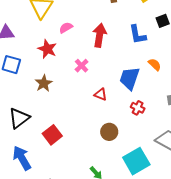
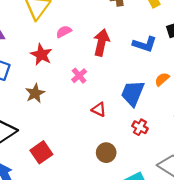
blue L-shape: (138, 35) -> (145, 44), turned -65
orange semicircle: (155, 65) -> (162, 79), turned -88

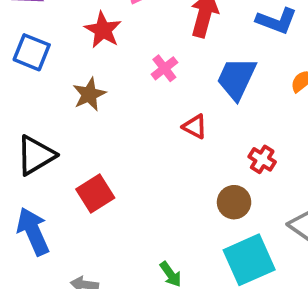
blue trapezoid: (133, 93) -> (236, 78), moved
brown circle: (106, 153) -> (234, 202), moved

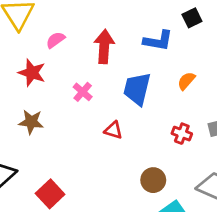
brown star: (89, 94) -> (31, 122), turned -30
red cross: (262, 159) -> (182, 134), moved

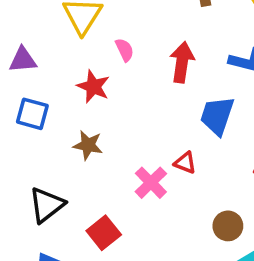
pink semicircle: (55, 40) -> (125, 50), turned 96
pink cross: (83, 92) -> (151, 183), moved, size x1.4

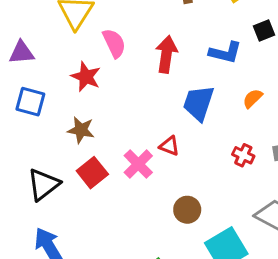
pink semicircle: (125, 50) -> (114, 43), size x1.4
brown circle: (228, 226) -> (187, 210), moved
red square: (104, 233) -> (92, 173), moved

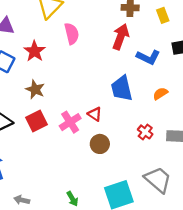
red arrow: (166, 54) -> (121, 37), moved
red star: (86, 77) -> (35, 51), moved
blue trapezoid: (198, 103) -> (122, 88), turned -44
brown circle: (187, 210) -> (100, 144), moved

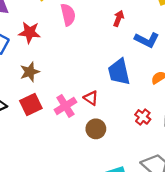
red arrow: (121, 37) -> (119, 18), size x0.6
red star: (35, 51) -> (30, 32), turned -30
brown star: (35, 89) -> (30, 72), turned 30

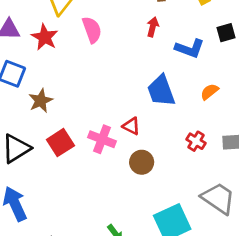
red star: (30, 32) -> (45, 37), moved, turned 30
brown star: (30, 72) -> (41, 101), moved
pink cross: (65, 106) -> (102, 139), turned -30

